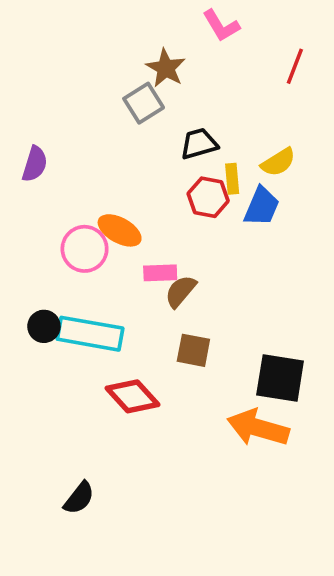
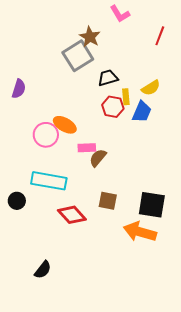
gray square: (144, 103) -> (78, 56), size x1.4
black circle: (44, 326) -> (17, 201), moved
brown square: (193, 350) -> (108, 201), moved

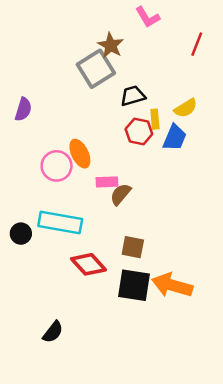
orange ellipse: (65, 125) -> (80, 154), turned 35
black circle: (17, 201) -> (21, 234), moved
black square: (152, 205) -> (134, 285), moved

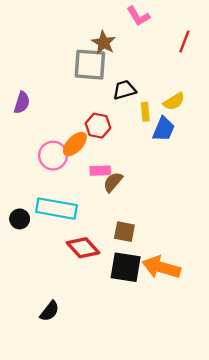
gray square: (96, 69) -> (90, 65), turned 36
red hexagon: (139, 131) -> (98, 126), moved
orange ellipse: (80, 154) -> (75, 144), turned 70

